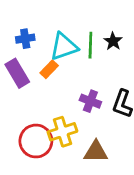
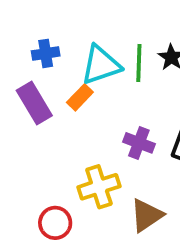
red circle: (36, 141) -> (55, 223), moved, size x0.7
brown triangle: (96, 152) -> (147, 215), turned -35

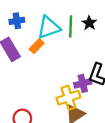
purple cross: (139, 143) -> (83, 83), moved, turned -35
yellow cross: (99, 187) -> (68, 98), moved

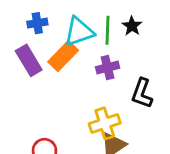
orange rectangle: (37, 46) -> (63, 56), size x1.5
purple cross: (83, 83) -> (108, 68), moved

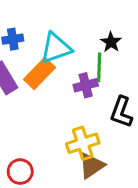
green line: (108, 30) -> (99, 67), moved

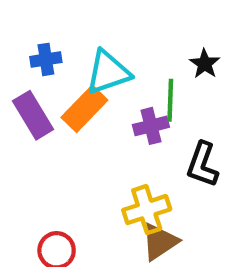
black star: (111, 42) -> (205, 64), moved

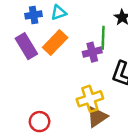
cyan triangle: (108, 72) -> (59, 13), moved, size x0.6

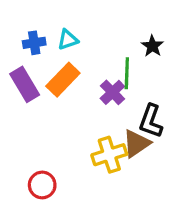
purple cross: (92, 52) -> (112, 92), turned -30
brown triangle: (97, 117) -> (136, 143), moved

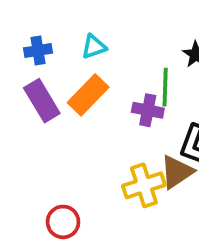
blue cross: (34, 43) -> (38, 51), moved
purple cross: (112, 92) -> (148, 110), turned -35

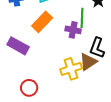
purple rectangle: (42, 101) -> (18, 46), moved, turned -30

